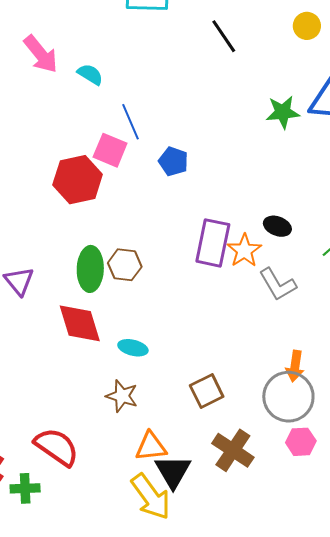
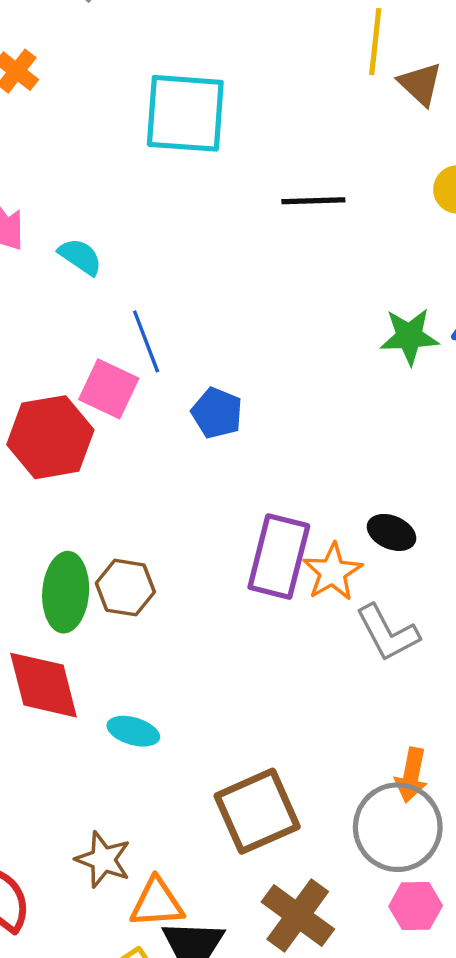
black line: (224, 36) -> (313, 201), turned -60
brown square: (207, 391) -> (257, 811), size x1.4
brown star: (122, 396) -> (103, 860), moved

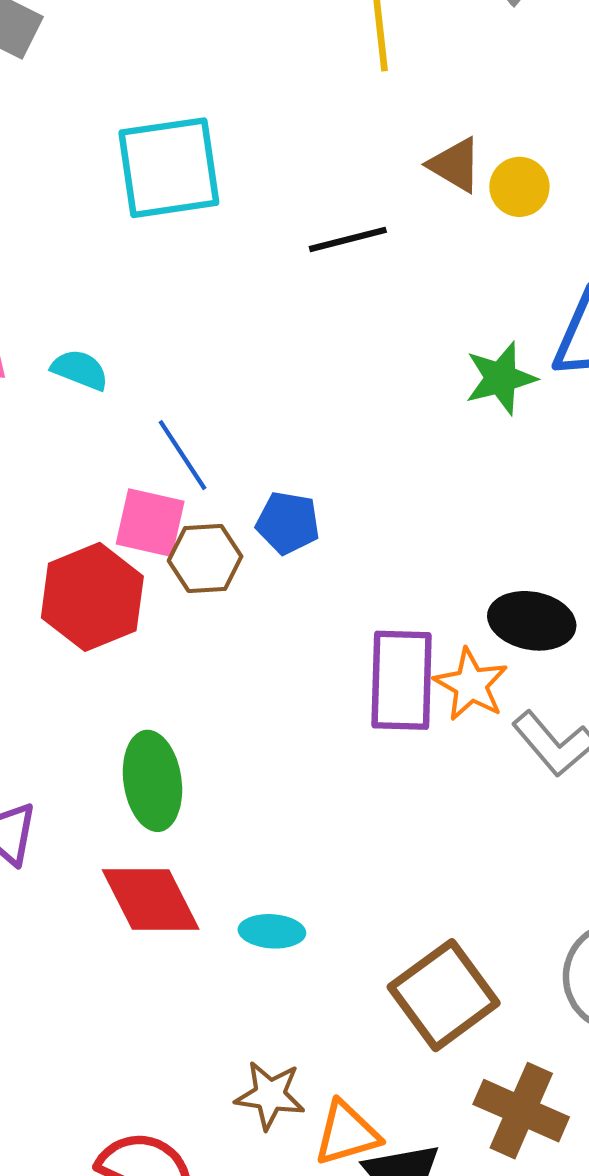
brown triangle: (420, 84) -> (455, 165), moved
black ellipse: (391, 532) -> (532, 621), size x1.4
brown hexagon: (125, 588) -> (205, 558), moved

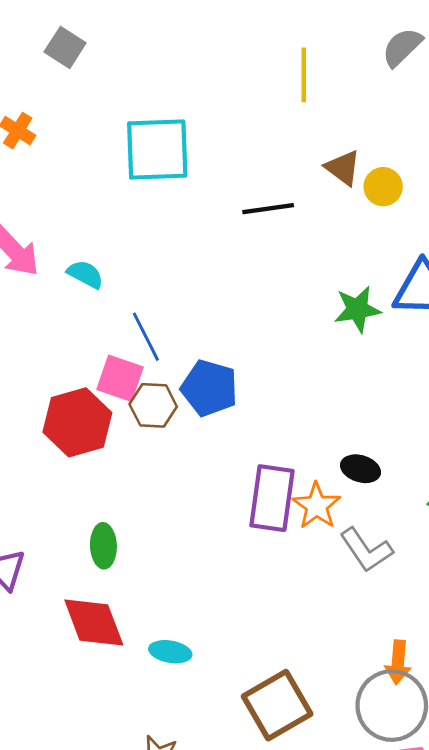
blue pentagon: (288, 523) -> (209, 388), size x1.4
black ellipse: (532, 621) -> (361, 469), size x0.7
green ellipse: (152, 781) -> (103, 546), size x0.7

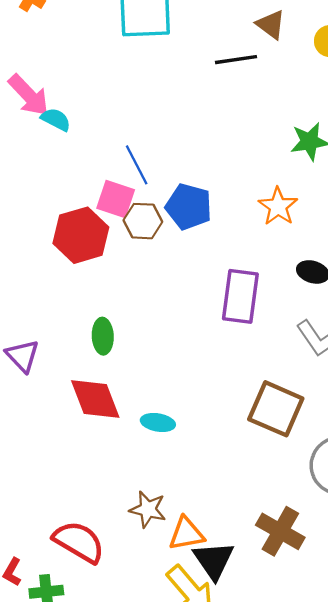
brown triangle: (343, 168) -> (271, 24), moved
cyan semicircle: (85, 274) -> (56, 119), moved
orange star: (317, 506) -> (278, 206), moved
brown square: (277, 705) -> (276, 409), moved, turned -36

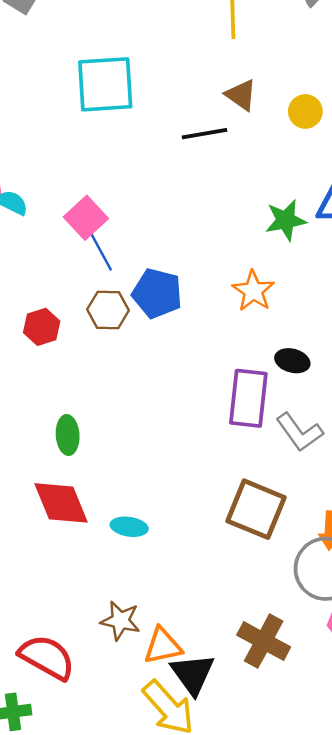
pink square: (116, 199) -> (86, 218), moved, turned 30
red hexagon: (81, 235) -> (42, 327), size x0.6
purple rectangle: (240, 296) -> (248, 398), moved

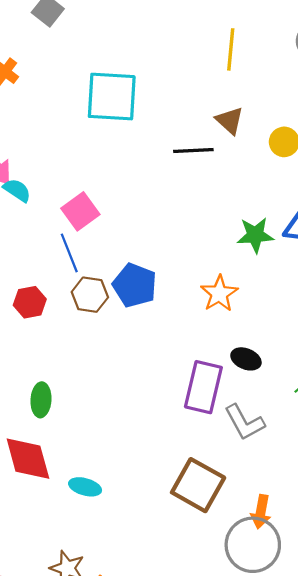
blue line: (100, 250) -> (69, 253), moved

